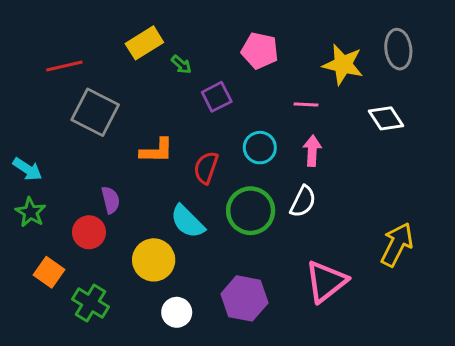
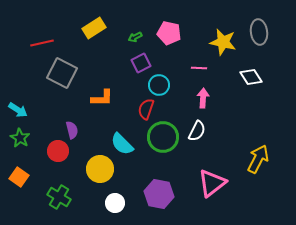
green arrow: (181, 64) -> (135, 37), moved, turned 112
cyan circle: (260, 148) -> (159, 85), moved
red semicircle: (206, 168) -> (146, 109), moved
orange square: (49, 272) -> (19, 177), moved

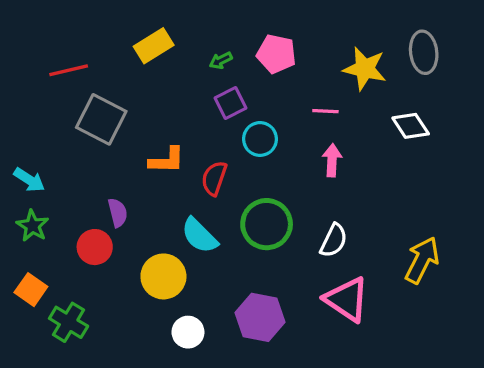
red semicircle: (146, 109) -> (214, 178), moved
white semicircle: (197, 131) -> (334, 240), moved
pink triangle: (212, 183) -> (347, 299), turned -48
green cross: (59, 197) -> (69, 322), moved

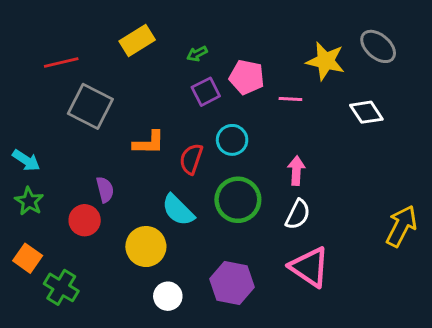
gray ellipse: (424, 52) -> (378, 46), turned -42
pink pentagon: (276, 54) -> (247, 77), moved
cyan circle: (260, 139) -> (232, 140), moved
pink arrow: (332, 160) -> (296, 171), moved
yellow arrow: (422, 260) -> (401, 226), moved

